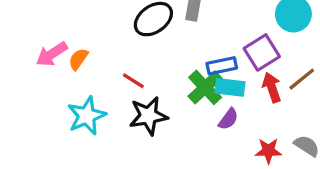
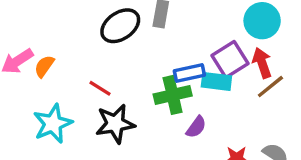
green cross: (205, 87) -> (173, 95), turned 30
cyan rectangle: (230, 87) -> (216, 81), moved
red arrow: (272, 87) -> (262, 63), moved

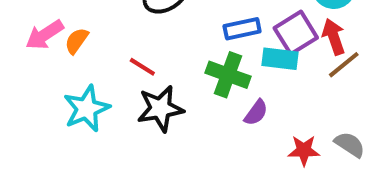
blue rectangle: (189, 73) -> (242, 29), moved
green cross: (173, 95) -> (228, 75), turned 33

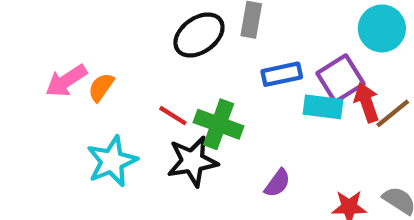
red arrow: (334, 37) -> (367, 102), moved
green cross: (228, 75) -> (219, 124), moved
purple semicircle: (256, 113) -> (277, 183), moved

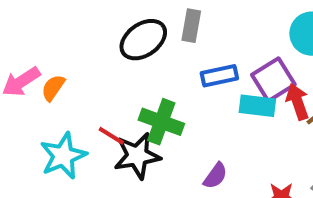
red line: (173, 116) -> (111, 136), moved

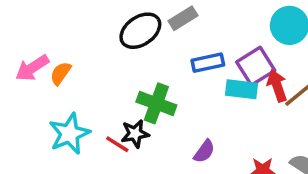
gray rectangle: (191, 26) -> (183, 18), turned 48
red line: (111, 136) -> (117, 144), moved
black star: (137, 156) -> (135, 134), size x0.7

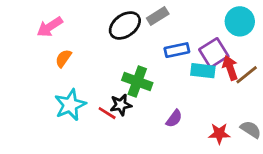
pink arrow: (32, 68) -> (50, 27), moved

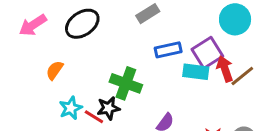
black ellipse: (125, 25) -> (82, 24), moved
orange semicircle: (63, 58) -> (55, 70), moved
cyan star: (70, 105) -> (71, 108), moved, size x0.7

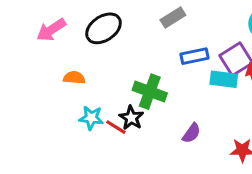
orange semicircle: (55, 70) -> (74, 78), turned 60
cyan star: (71, 108) -> (91, 118), turned 30
black star: (108, 108) -> (131, 118), turned -30

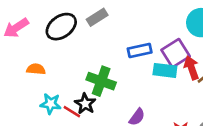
gray rectangle: (173, 18) -> (97, 17), moved

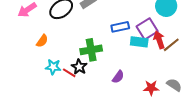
orange semicircle: (36, 69) -> (42, 41), turned 120
green cross: (101, 81) -> (91, 50), turned -30

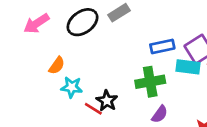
green cross: (91, 50) -> (150, 82), moved
cyan star: (53, 67) -> (72, 87), moved

